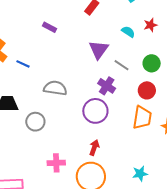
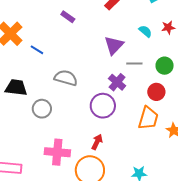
gray line: (121, 65) -> (134, 64), turned -42
pink cross: (56, 163) -> (57, 152), size x1.4

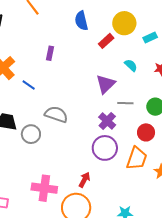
purple rectangle: (68, 17) -> (50, 53), moved, turned 64
cyan semicircle: (145, 31) -> (131, 65), moved
purple circle: (103, 106) -> (105, 148), moved
gray circle: (42, 109) -> (31, 134), moved

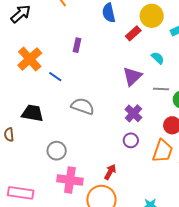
gray line: (125, 103) -> (161, 89), moved
gray circle: (31, 134) -> (57, 151), moved
purple circle: (105, 148) -> (131, 140), size x0.6

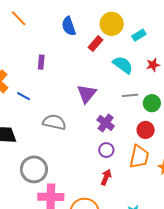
cyan semicircle: (158, 58) -> (123, 65), size x1.5
purple triangle: (132, 76) -> (87, 94), moved
gray circle: (57, 151) -> (34, 169), size x1.4
red arrow: (110, 172) -> (106, 177), moved

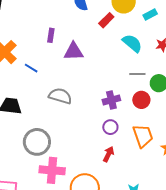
purple triangle: (87, 94) -> (74, 51), moved, turned 45
purple cross: (106, 123) -> (111, 100), turned 36
red circle: (146, 130) -> (141, 100), moved
orange trapezoid: (139, 157) -> (143, 136), turned -35

